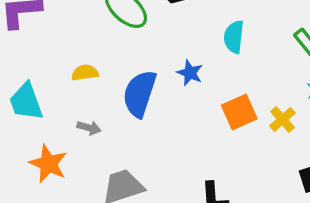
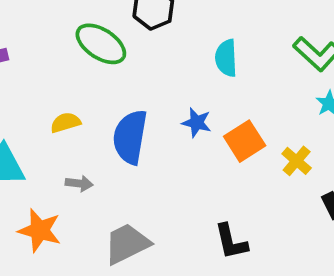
blue star: (190, 73) -> (197, 123), moved
yellow cross: (282, 119) -> (297, 161), moved

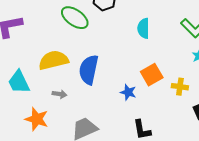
yellow semicircle: (66, 123) -> (53, 60), size x1.8
blue star: (197, 123) -> (128, 92), moved
yellow cross: (297, 161) -> (180, 87), turned -35

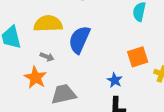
blue star: (128, 92) -> (115, 80), moved
orange star: (37, 119) -> (35, 78), moved

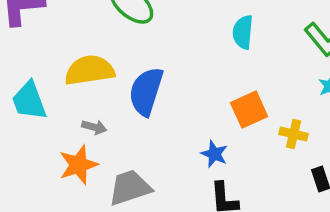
orange star: (35, 78) -> (78, 165), turned 30

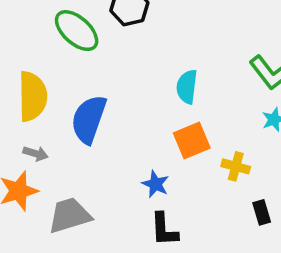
cyan semicircle: (243, 32) -> (187, 87), moved
yellow semicircle: (90, 70) -> (33, 96), turned 96

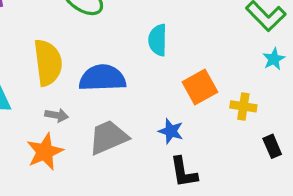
cyan semicircle: (187, 87) -> (158, 40), moved
blue semicircle: (89, 119) -> (102, 78), turned 75
gray trapezoid: (69, 215) -> (108, 137), moved

